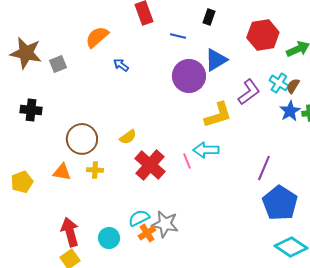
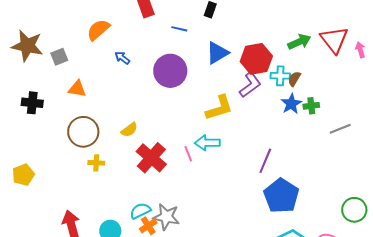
red hexagon: (263, 35) -> (256, 59), moved
purple circle: (189, 76) -> (170, 71), moved
cyan cross: (279, 83) -> (280, 76), turned -30
orange triangle: (62, 172) -> (77, 89), moved

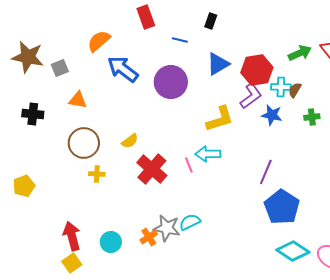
blue arrow: (122, 58) -> (123, 69), size x2.0
blue star: (291, 104) -> (272, 115), moved, turned -30
cyan semicircle: (140, 211) -> (190, 222), moved

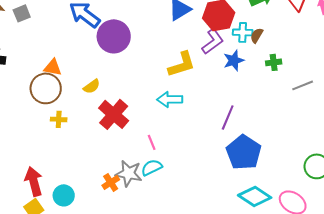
purple circle: (171, 82) -> (114, 36), moved
orange triangle: (78, 100) -> (53, 67), moved
blue star: (272, 115) -> (234, 60), turned -30
pink line: (189, 165) -> (152, 142), moved
cyan circle: (111, 242) -> (64, 195), moved

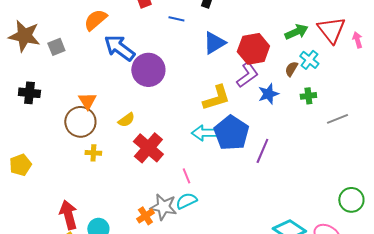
cyan cross: (243, 32) -> (309, 60), moved, turned 36
orange triangle: (53, 67) -> (87, 101), turned 48
blue pentagon: (244, 152) -> (231, 133), moved

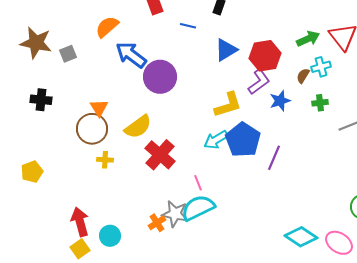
cyan cross: (309, 60) -> (321, 67), turned 36
yellow semicircle: (126, 120) -> (138, 127), size x1.6
cyan arrow: (204, 133) -> (216, 140), turned -30
cyan semicircle: (186, 201) -> (198, 208), size x1.6

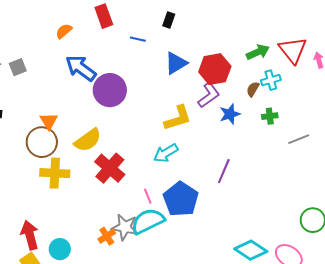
orange semicircle: (107, 27) -> (64, 31), moved, size x0.7
blue pentagon: (243, 140) -> (181, 199), moved
yellow cross: (105, 160) -> (55, 173), size x1.8

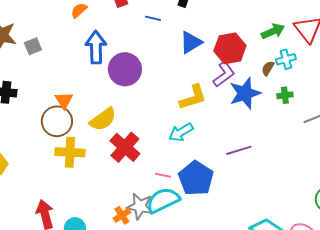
blue arrow: (81, 68) -> (96, 47), turned 52
blue star: (230, 114) -> (245, 93), size x1.5
purple line: (224, 171) -> (239, 150), turned 50
pink line: (148, 196) -> (163, 175), turned -56

